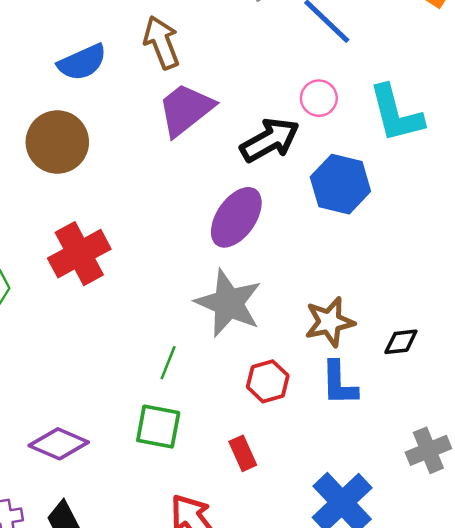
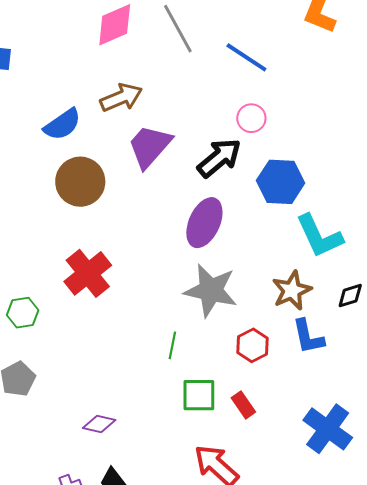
brown arrow: (162, 42) -> (121, 98), turned 99
cyan L-shape: (396, 114) -> (319, 236), moved
brown circle: (57, 142) -> (80, 182), moved
green square: (158, 427) -> (199, 395), moved
purple diamond: (59, 444) -> (99, 424), size x0.7

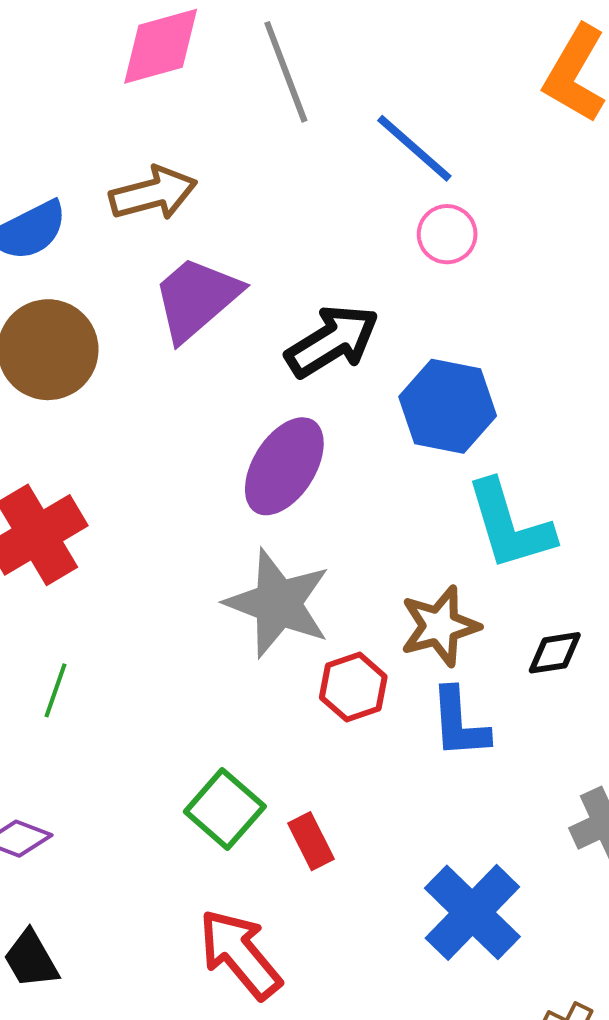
pink circle: (251, 118) -> (447, 234), moved
green line: (172, 345) -> (55, 690), moved
red hexagon: (252, 345) -> (353, 687), moved
green square: (199, 395) -> (225, 809), turned 33

